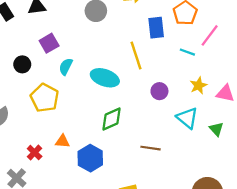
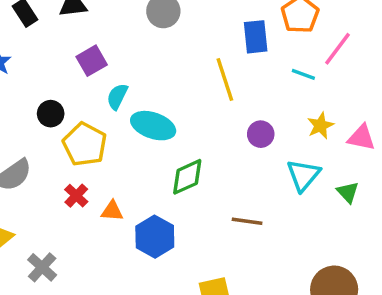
black circle: (22, 64) -> (51, 114), moved
cyan ellipse: (105, 78) -> (153, 126), moved
cyan triangle: (187, 118) -> (303, 175), turned 30
red cross: (35, 152) -> (76, 196), moved

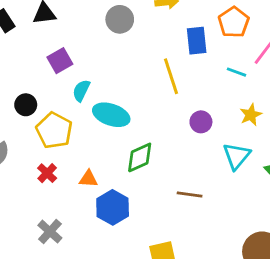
orange triangle: (112, 211) -> (88, 179), moved
gray cross: (42, 267) -> (50, 232), moved

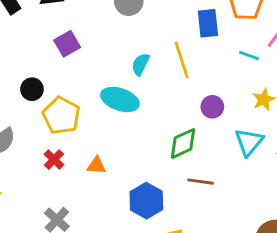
cyan semicircle: (81, 91) -> (140, 64), moved
green diamond: (140, 157) -> (183, 143), moved
blue hexagon: (113, 207) -> (146, 201), moved

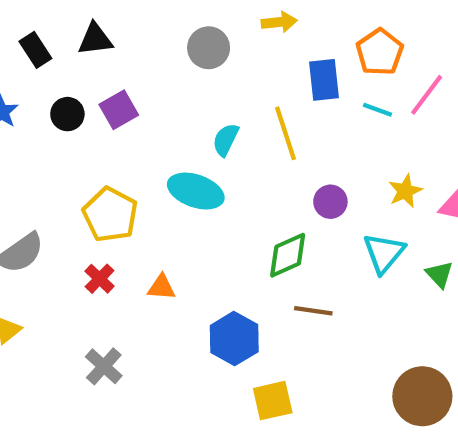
cyan line: (249, 55) -> (377, 110), moved
black circle: (32, 89) -> (67, 114), moved

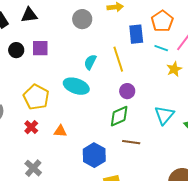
purple square: (119, 110) -> (40, 48), turned 30
yellow star: (405, 191) -> (174, 69), moved
purple circle: (330, 202) -> (127, 91), moved

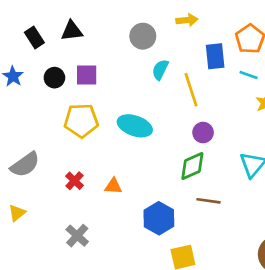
cyan semicircle: (90, 62) -> (160, 70), moved
yellow pentagon: (36, 97) -> (81, 120), moved, turned -30

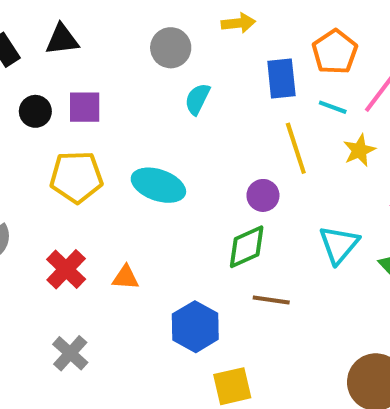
yellow line: (191, 90) -> (296, 148), moved
red cross: (75, 181) -> (66, 269), size x1.4

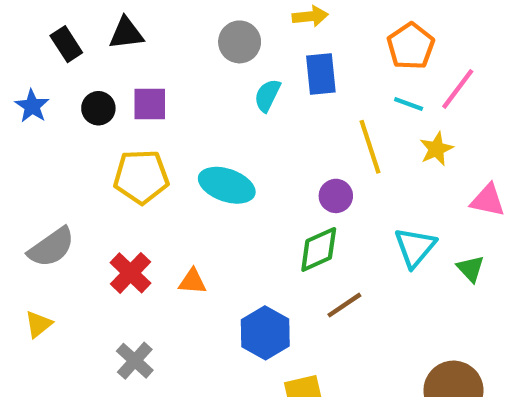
blue rectangle: (281, 79) -> (321, 74), moved
brown line: (271, 300) -> (344, 305), turned -42

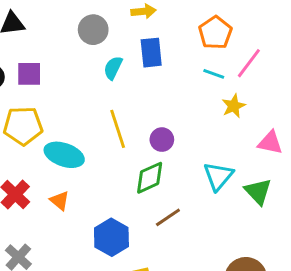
yellow line: (370, 147) -> (118, 129), moved
cyan ellipse: (227, 185) -> (64, 155), moved
green triangle: (471, 269) -> (258, 191), size x1.4
orange triangle: (193, 281) -> (60, 201), turned 35

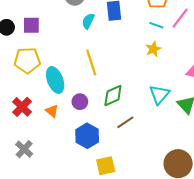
yellow star: (234, 106) -> (153, 49), moved
purple circle: (162, 140) -> (80, 102), moved
cyan ellipse: (64, 155) -> (55, 80), turned 50

